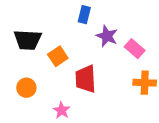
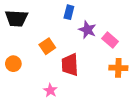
black trapezoid: (28, 40) -> (16, 18), moved
orange circle: (26, 88) -> (13, 64), moved

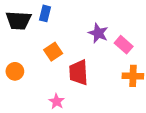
blue rectangle: (69, 12) -> (45, 13), moved

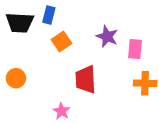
pink rectangle: (124, 45) -> (135, 49), turned 54
orange square: (53, 52) -> (62, 42), moved

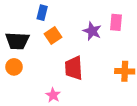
black trapezoid: (20, 23) -> (17, 41), moved
pink rectangle: (135, 49) -> (116, 22), moved

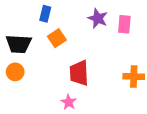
purple star: (92, 31) -> (98, 18), moved
pink star: (53, 95) -> (69, 102), moved

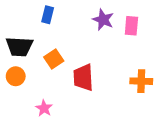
orange square: (57, 38) -> (54, 59), moved
pink star: (69, 102) -> (44, 108), moved

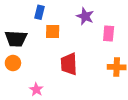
pink rectangle: (131, 26) -> (109, 34), moved
orange square: (54, 59) -> (53, 32), moved, turned 35

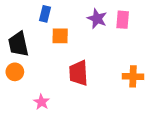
pink rectangle: (109, 34) -> (123, 20), moved
black trapezoid: (16, 39) -> (18, 44), turned 75

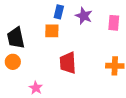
blue rectangle: (45, 14) -> (59, 12), moved
pink rectangle: (123, 20) -> (114, 23), moved

